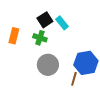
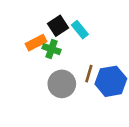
orange rectangle: (14, 36) -> (36, 43), moved, turned 49
brown line: (74, 79) -> (89, 74), moved

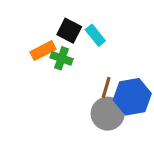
black square: (58, 26) -> (69, 31), turned -30
gray circle: (62, 84) -> (108, 114), moved

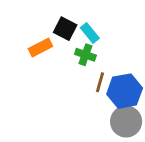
green cross: (62, 58) -> (85, 55), moved
gray circle: (108, 114) -> (126, 122), moved

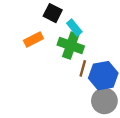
black square: (65, 29) -> (53, 13), moved
green cross: (85, 55) -> (71, 46), size x1.5

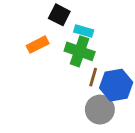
cyan rectangle: (74, 27) -> (84, 31), turned -35
gray circle: (104, 101) -> (100, 110), moved

